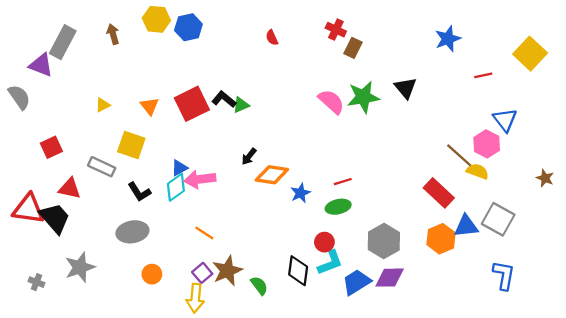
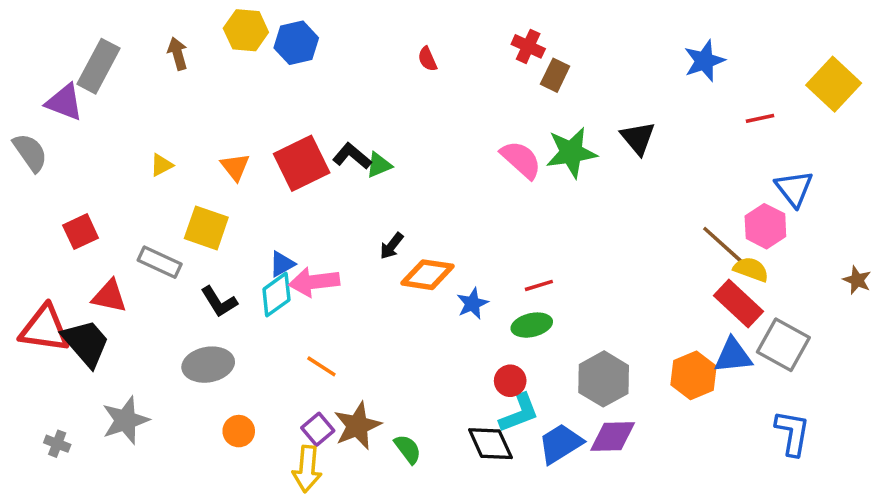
red rectangle: (439, 193) -> (738, 303), moved
black diamond: (298, 271) -> (490, 444), moved, turned -32

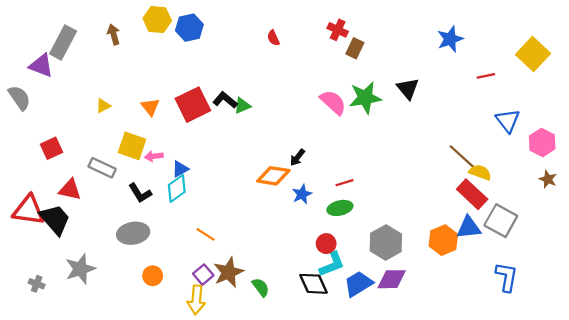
pink hexagon: (765, 226) -> (542, 142), moved
black arrow: (392, 246) -> (297, 157), moved
pink arrow: (314, 282) -> (154, 156), moved, size x0.6

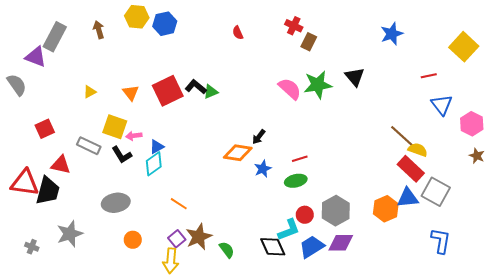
red line: (486, 76) -> (429, 76), moved
black L-shape: (140, 193) -> (122, 155), moved
black trapezoid: (55, 219) -> (48, 191), turned 56
red circle: (326, 244) -> (305, 215), moved

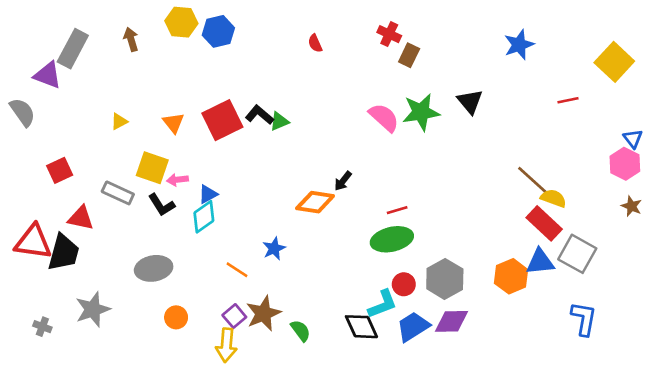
blue triangle: (442, 105) -> (633, 139), moved, size x0.7
blue star: (263, 169) -> (274, 249), moved
green ellipse: (296, 181) -> (392, 239), size x1.4

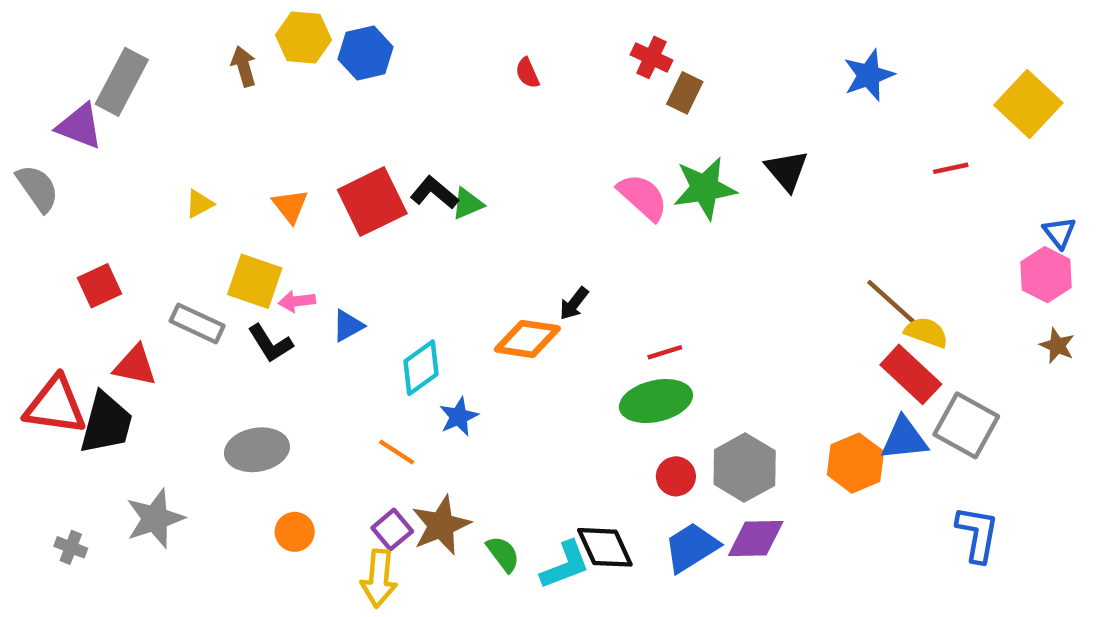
brown arrow: (131, 39) -> (244, 66), moved
cyan diamond: (204, 217) -> (421, 368), moved
cyan L-shape: (383, 304) -> (565, 565), moved

